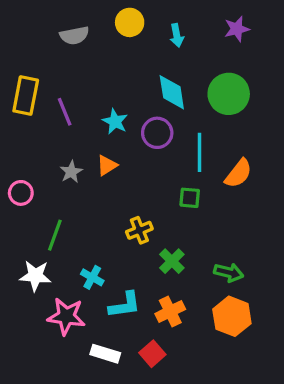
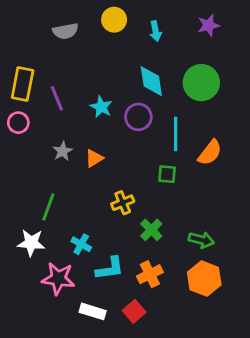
orange triangle: (107, 165) -> (94, 158), moved
pink circle: (21, 193) -> (18, 123), moved

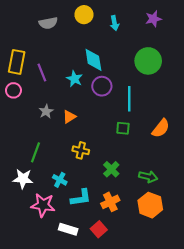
cyan diamond: (151, 81) -> (93, 60), moved
orange semicircle: (210, 153) -> (161, 128), moved
yellow cross: (123, 203) -> (81, 150), moved, turned 35

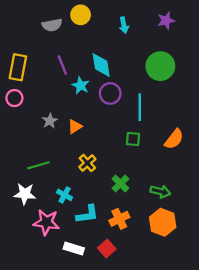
yellow circle: (84, 15) -> (81, 15), moved
purple line: (42, 72) -> (62, 65), moved
yellow cross: (81, 150) -> (87, 163), turned 35
green line: (36, 152) -> (38, 165), turned 54

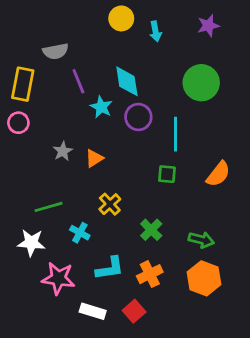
yellow circle: (81, 15) -> (121, 18), moved
gray semicircle: (52, 25) -> (56, 51), moved
cyan cross: (65, 195) -> (80, 233), moved

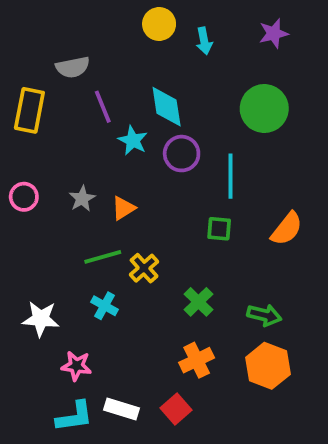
pink circle: (18, 123) -> (24, 197), moved
green line: (48, 207) -> (103, 257), moved
cyan L-shape: (110, 268) -> (75, 417), moved
pink star: (58, 278) -> (76, 366), size x0.7

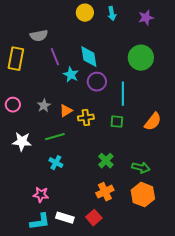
cyan arrow: (204, 41) -> (112, 14), moved
yellow cross: (144, 268) -> (86, 118), moved, turned 35
white star: (41, 319) -> (22, 142), moved

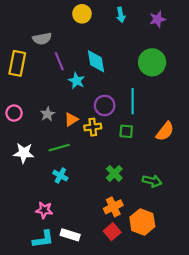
yellow circle: (85, 13) -> (82, 14), moved
purple circle: (97, 82) -> (105, 105), moved
orange hexagon: (143, 195) -> (142, 222), moved
red square: (94, 218) -> (112, 232), moved

